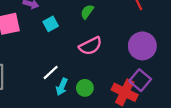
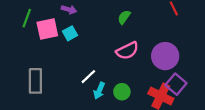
cyan square: (51, 24) -> (70, 33), moved
purple circle: (142, 46) -> (165, 56), moved

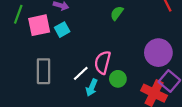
pink semicircle: (127, 51) -> (103, 62), moved, turned 130
gray rectangle: (35, 81) -> (43, 71), moved
green circle: (122, 92) -> (118, 79), moved

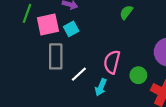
gray rectangle: (43, 71) -> (56, 56), moved
white line: (81, 73) -> (79, 74), moved
green circle: (118, 79) -> (138, 75), moved

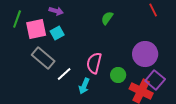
gray rectangle: (56, 56) -> (43, 58), turned -50

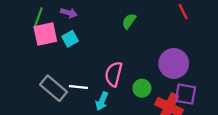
green line: (17, 19) -> (38, 18), moved
gray rectangle: (43, 58) -> (54, 88), moved
white line: (64, 74) -> (78, 87), turned 49
purple square: (155, 80) -> (185, 94), turned -30

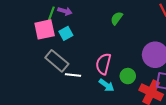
green line: (38, 18) -> (51, 15), moved
gray rectangle: (54, 88) -> (57, 61), moved
cyan arrow: (102, 101) -> (106, 85), moved, turned -77

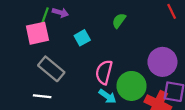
cyan square: (66, 33) -> (82, 38), moved
white line: (73, 75) -> (42, 96), moved
green circle: (128, 76) -> (132, 86), size x1.6

